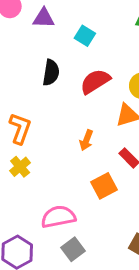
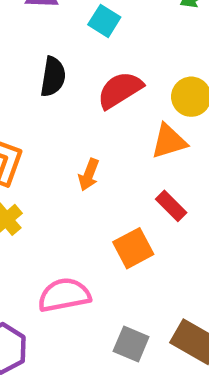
orange arrow: (86, 140) -> (89, 175), moved
gray square: (73, 249) -> (131, 344), moved, turned -30

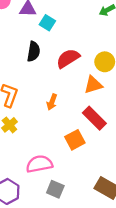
cyan square: (104, 21) -> (47, 23), moved
red rectangle: (171, 206) -> (94, 118), size x1.5
gray square: (131, 344) -> (55, 189), moved

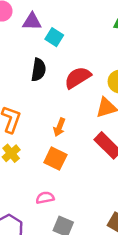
orange square: (75, 140) -> (55, 159), moved, turned -36
pink semicircle: (39, 164) -> (45, 198), size x0.6

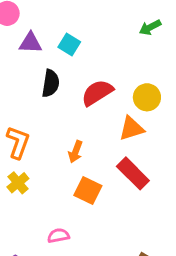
purple triangle: (32, 21) -> (30, 43), moved
orange square: (55, 159) -> (88, 191), moved

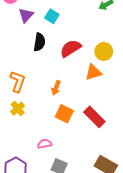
purple triangle: (30, 43) -> (26, 15), turned -49
red rectangle: (133, 173) -> (94, 117), moved

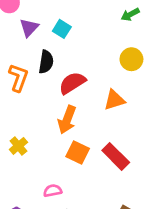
red semicircle: (71, 48) -> (72, 83), moved
yellow circle: (104, 51) -> (131, 59), moved
orange L-shape: (18, 82) -> (18, 78), moved
orange arrow: (56, 88) -> (67, 120), size x1.5

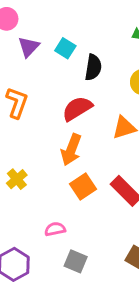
black semicircle: (46, 62) -> (93, 67), moved
orange square: (78, 153) -> (83, 186), turned 30

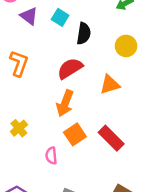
purple triangle: (29, 47) -> (29, 16), turned -36
pink semicircle: (55, 229) -> (51, 156), moved, turned -84

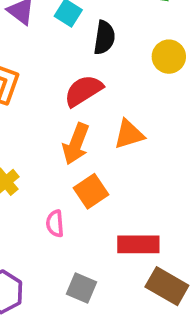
orange triangle: (110, 85) -> (129, 134), moved
red rectangle: (111, 138) -> (138, 244), moved, turned -45

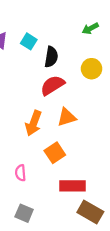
red semicircle: (83, 91) -> (52, 85), moved
orange square: (91, 191) -> (55, 153), moved
gray square: (82, 288) -> (24, 213), moved

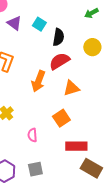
orange arrow: (33, 123) -> (38, 81), moved
gray square: (24, 213) -> (35, 169), turned -35

